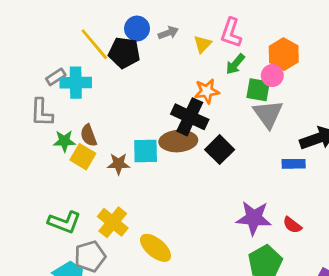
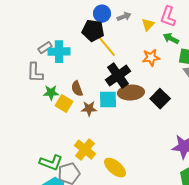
yellow line: (94, 44) -> (106, 46), moved
green arrow: (235, 64) -> (171, 39), turned 77
black cross: (190, 117) -> (118, 76), moved, turned 30
brown semicircle: (89, 135) -> (77, 89), moved
green L-shape: (64, 222) -> (51, 163), moved

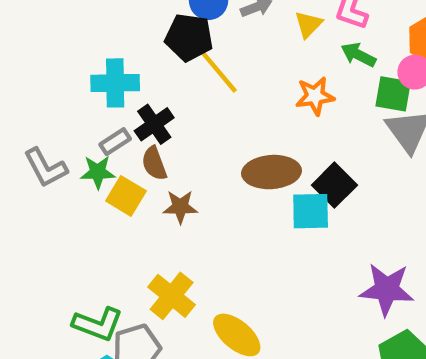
gray rectangle: (45, 48) -> (115, 142), moved
gray L-shape: (35, 73) -> (46, 168), moved, turned -30
black cross: (118, 76) -> (154, 124), moved, size x0.7
cyan square: (108, 100) -> (311, 211), moved

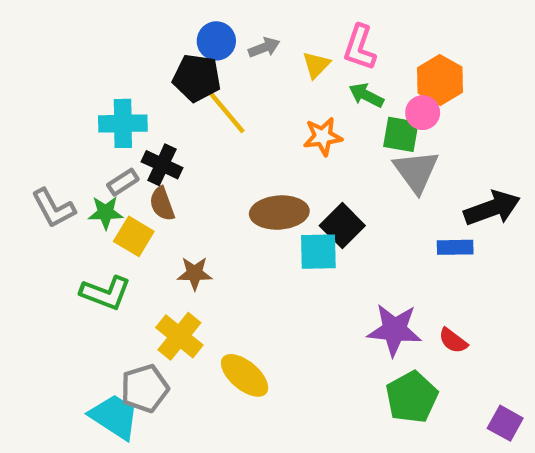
black cross: (154, 124) -> (162, 165), turned -30
brown star: (180, 207) -> (195, 273), moved
green L-shape: (98, 324) -> (106, 293), moved

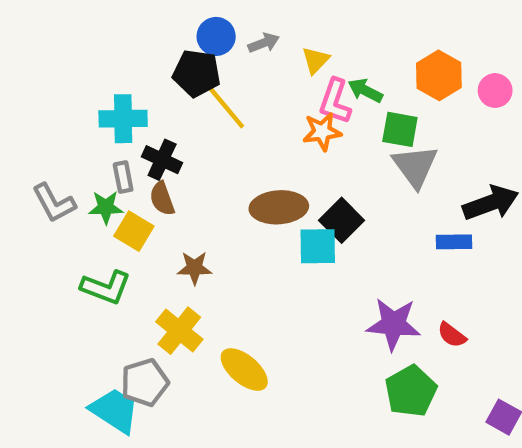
pink L-shape: (360, 47) -> (335, 101), moved
pink circle: (423, 113) -> (495, 91), moved
gray rectangle: (123, 182) -> (123, 177), turned -68

